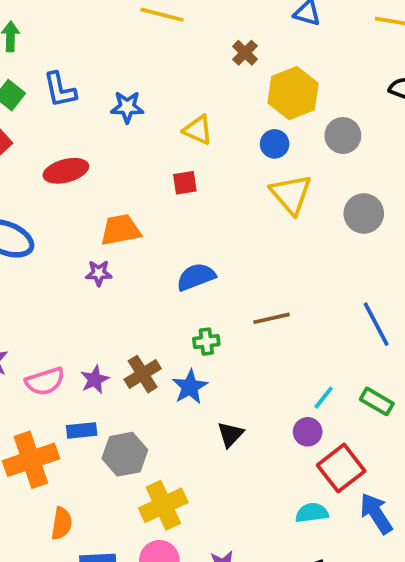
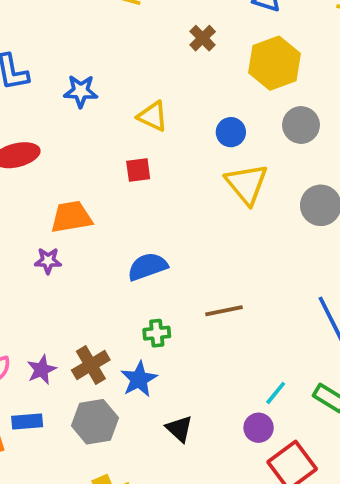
yellow hexagon: (293, 93) -> (275, 63), moved
black triangle: (230, 434) -> (179, 429), turned -32
gray hexagon: (125, 454) -> (95, 422), moved

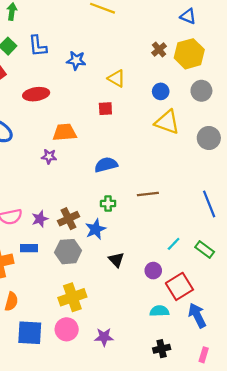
brown cross: (203, 38) -> (159, 49), moved
yellow triangle: (247, 184) -> (167, 122), turned -36
purple circle: (259, 428) -> (153, 271), moved

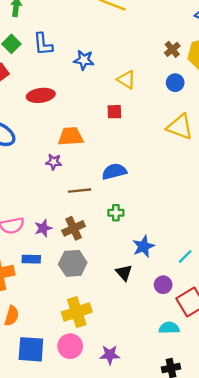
blue circle: (161, 91) -> (175, 83), moved
brown line: (148, 194) -> (80, 191), moved
blue star: (96, 229) -> (143, 246), moved

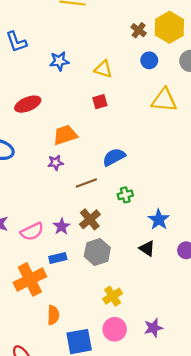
blue L-shape: (43, 44) -> (16, 42), moved
yellow cross: (77, 312) -> (113, 296), size x0.7

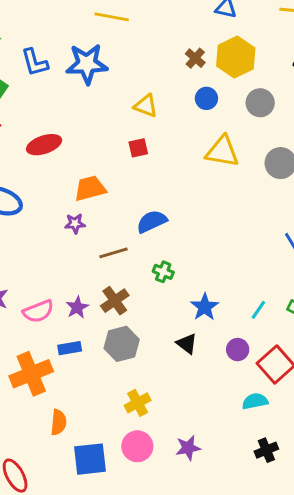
blue star: (59, 61) -> (87, 64), moved, size x1.6
green cross: (125, 195) -> (163, 272), turned 32

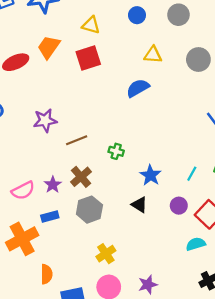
red square: (138, 148) -> (88, 58), size x1.6
yellow triangle: (222, 152) -> (153, 55), size x0.7
orange trapezoid: (90, 188) -> (49, 47), moved, turned -35
blue semicircle: (152, 221) -> (138, 88), moved
purple star: (75, 223) -> (45, 120), size x1.5

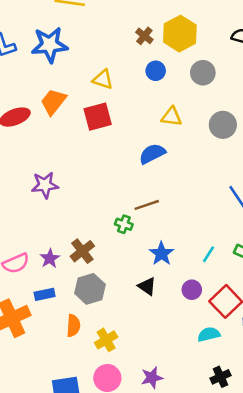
brown line: (77, 140) -> (147, 205), moved
orange semicircle: (47, 274) -> (73, 326), moved

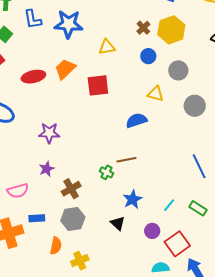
gray circle: (203, 73) -> (178, 70), moved
yellow triangle: (103, 79) -> (107, 47), moved, turned -36
purple star: (50, 258) -> (47, 169), moved

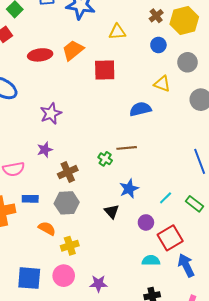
purple star: (49, 133) -> (51, 113), turned -30
orange semicircle: (56, 246) -> (47, 228), turned -78

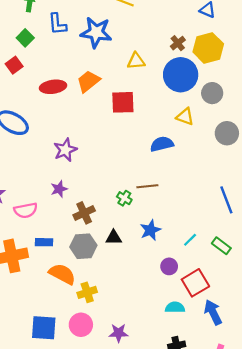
blue circle: (158, 45) -> (181, 75), size x2.0
black triangle: (112, 212) -> (114, 238), moved, turned -49
orange semicircle: (47, 228) -> (62, 274), size x1.4

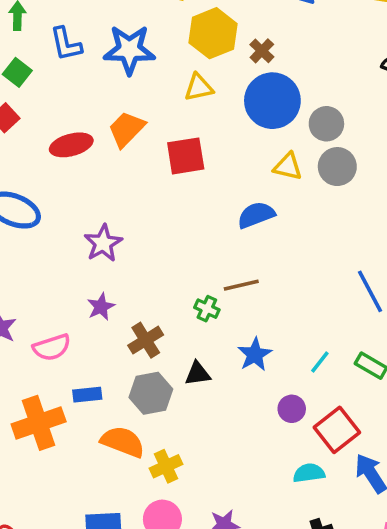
yellow hexagon: (208, 48) -> (213, 33), moved
gray circle: (227, 133) -> (337, 167), moved

